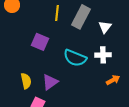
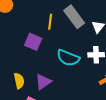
yellow line: (57, 13) -> (50, 22), moved
gray rectangle: (81, 17) -> (74, 17), turned -65

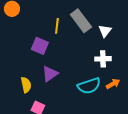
cyan semicircle: (68, 58) -> (89, 86), moved, turned -40
purple triangle: (43, 82) -> (50, 74), moved

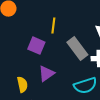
gray rectangle: (81, 21) -> (77, 49), moved

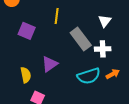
purple square: (36, 46) -> (27, 31), moved

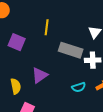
gray rectangle: (81, 39) -> (71, 50), turned -35
cyan semicircle: (89, 76) -> (79, 87), size x0.6

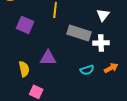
purple triangle: (40, 75) -> (48, 58), turned 36

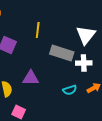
white triangle: (103, 15) -> (86, 35), size x1.5

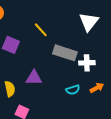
yellow line: (38, 30) -> (41, 30), turned -49
white triangle: (86, 35) -> (89, 22), moved

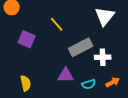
gray rectangle: (65, 53) -> (81, 47), turned -45
purple triangle: (34, 78) -> (66, 75), moved

